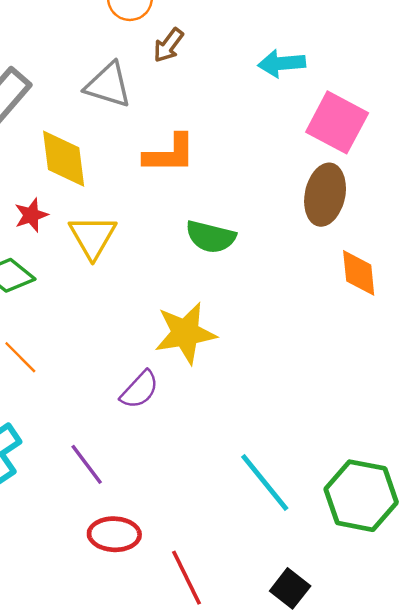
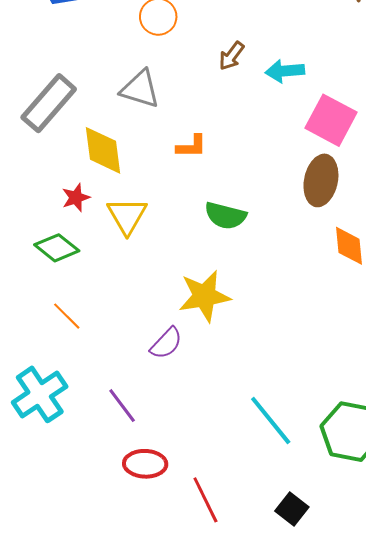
brown arrow: (168, 45) -> (232, 56), moved
orange L-shape: (170, 154) -> (191, 146), size x0.7

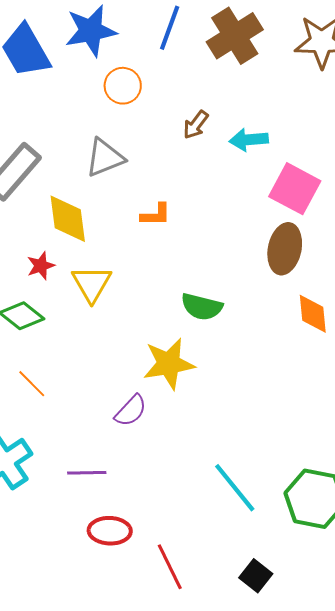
gray triangle: (140, 89) -> (105, 158), turned -39
green semicircle: (226, 216) -> (202, 307), moved
purple line: (122, 406) -> (87, 473), turned -54

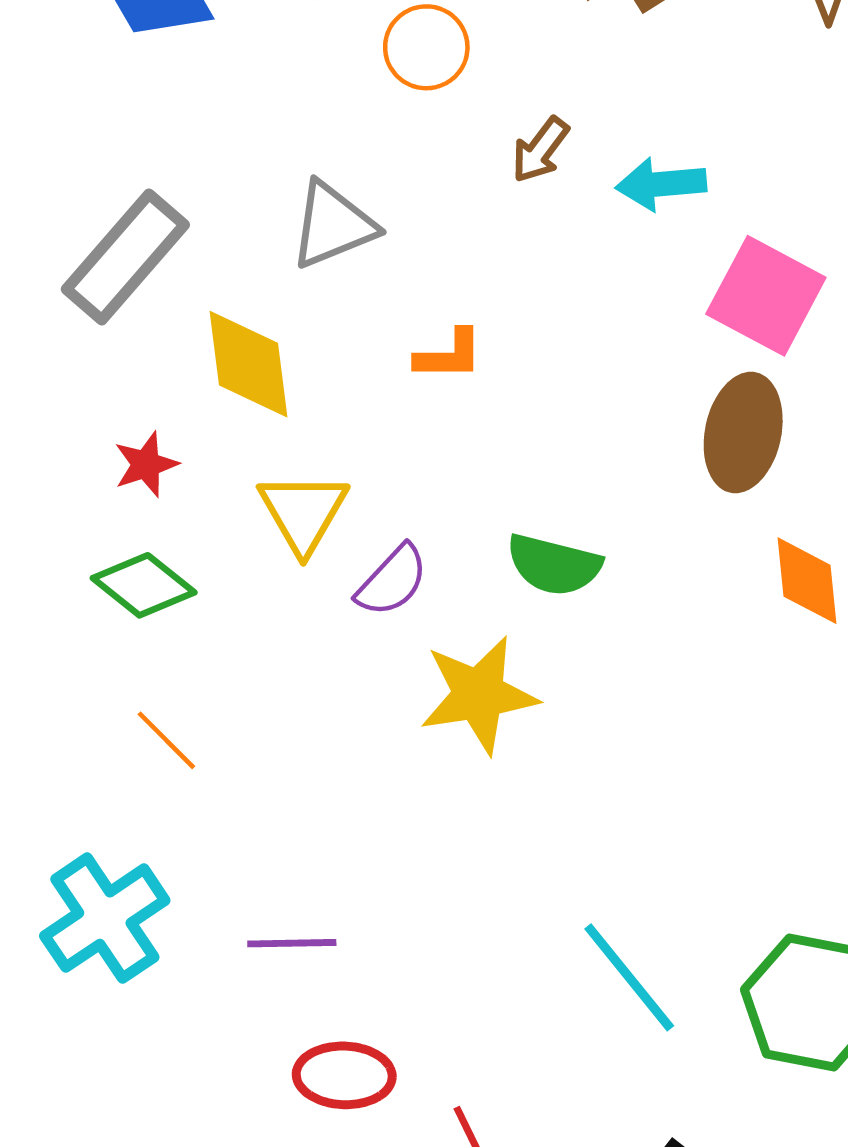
orange circle: (123, 86) -> (426, 47), moved
red star: (41, 266) -> (146, 464), moved
purple semicircle: (131, 411) -> (392, 581), moved

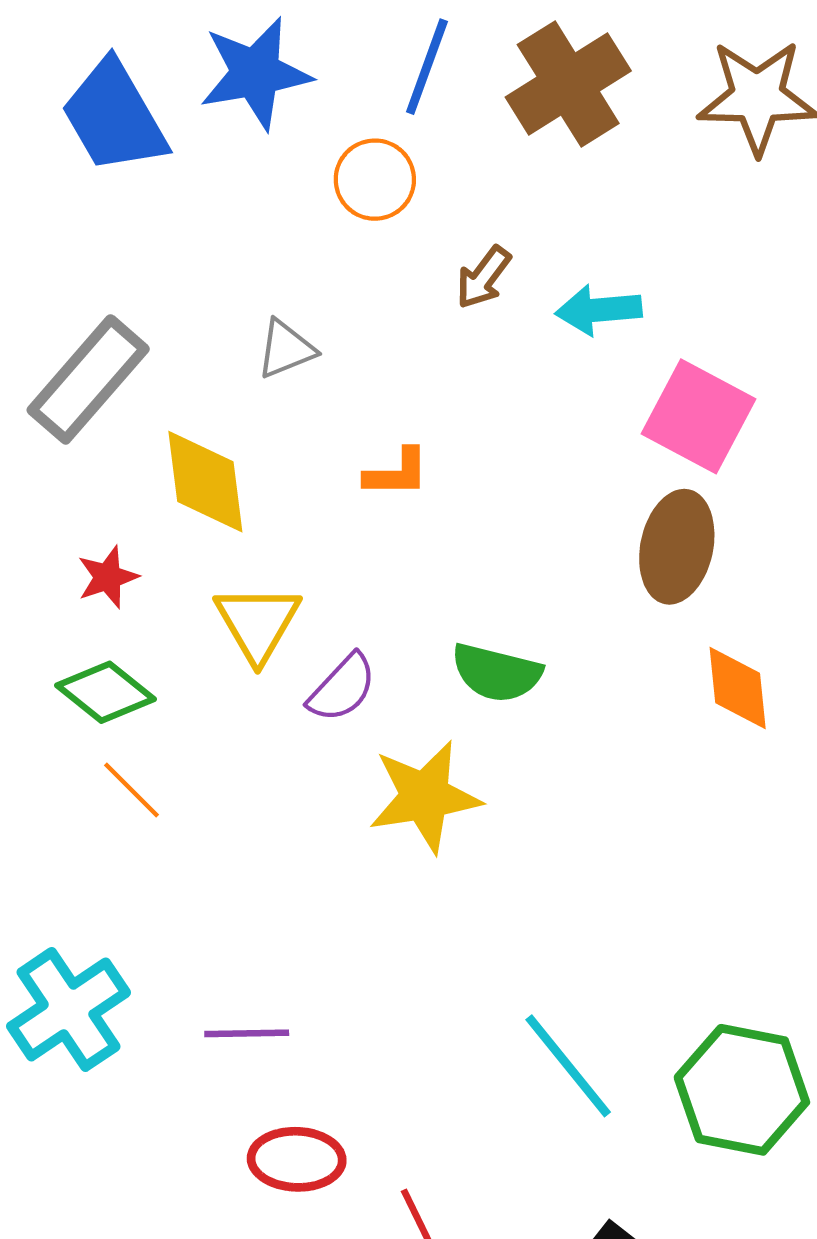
gray triangle: (333, 225) -> (286, 349), size x0.7
orange line: (166, 740) -> (132, 790), moved

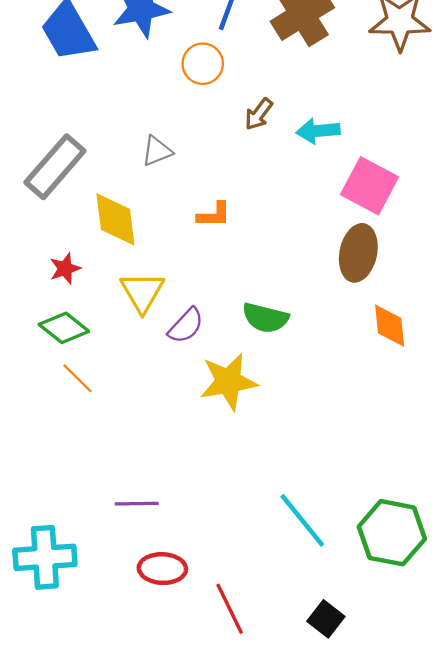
cyan cross: (69, 1009) -> (45, 557), moved, turned 30

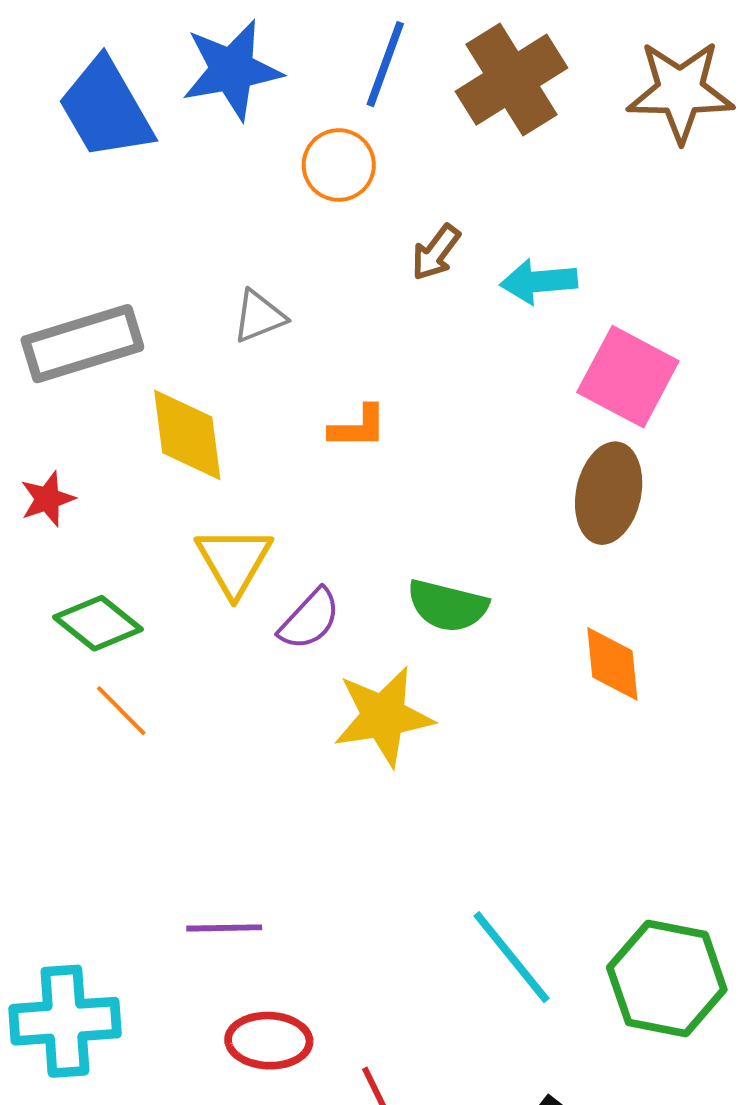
gray rectangle: (55, 167) -> (82, 344), turned 32
red star: (65, 269) -> (47, 499), moved
orange diamond: (390, 326) -> (612, 664), moved

